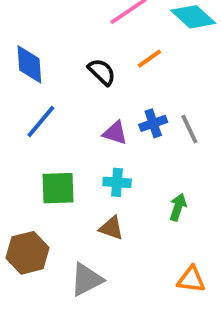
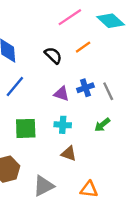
green arrow: (178, 207) -> (102, 125), moved, turned -147
brown triangle: (111, 228) -> (69, 154), moved
orange triangle: (191, 279) -> (89, 189), moved

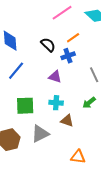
blue cross: (85, 88) -> (68, 56), moved
brown triangle: (69, 154) -> (67, 121), moved
gray triangle: (44, 186) -> (40, 134), moved

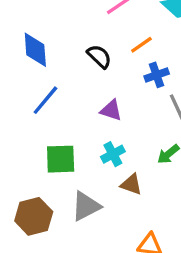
blue cross: (68, 56) -> (157, 75), moved
cyan cross: (56, 103) -> (113, 154), turned -32

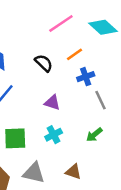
brown triangle: (131, 184) -> (73, 172), moved
gray triangle: (86, 206) -> (34, 173), turned 40

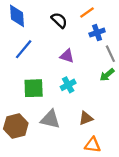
green arrow: (94, 135) -> (107, 75), moved
brown triangle: (73, 172) -> (86, 118), turned -40

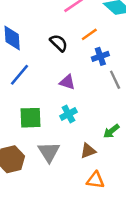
green arrow: (107, 75) -> (111, 131), moved
gray triangle: (50, 119) -> (49, 152), turned 45

